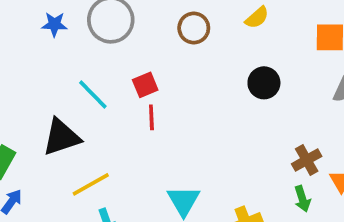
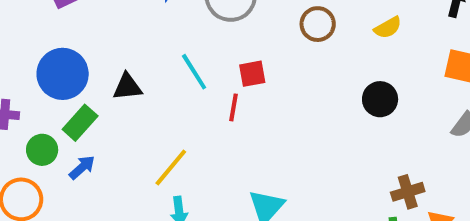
red line: (151, 117) -> (234, 107), moved
black triangle: (61, 137) -> (127, 87), moved, size x0.7
yellow line: (91, 184) -> (171, 167), turned -33

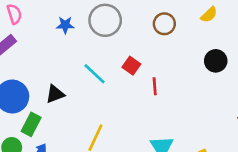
red square: (252, 74) -> (131, 66), turned -30
red line: (234, 107) -> (155, 86), moved

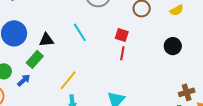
red square: (131, 66) -> (122, 35), moved, turned -32
green rectangle: (31, 124) -> (35, 59), moved

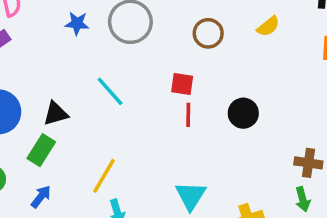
black circle: (173, 46) -> (243, 113), moved
blue arrow: (24, 80) -> (41, 197), moved
brown cross: (187, 92) -> (308, 163), turned 35

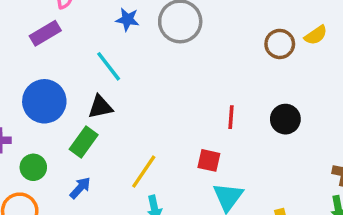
brown circle: (208, 33) -> (280, 44), moved
red square: (182, 84) -> (209, 160), moved
cyan line: (110, 91) -> (109, 66), moved

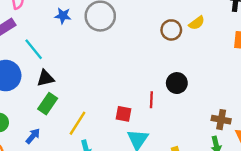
cyan line: (109, 66) -> (34, 49), moved
red line: (231, 117) -> (151, 100), moved
green rectangle: (84, 142) -> (48, 104), moved

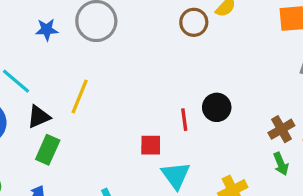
black circle: (177, 83) -> (217, 107), moved
brown cross: (221, 120) -> (281, 129), turned -30
yellow line: (78, 123) -> (80, 96), moved

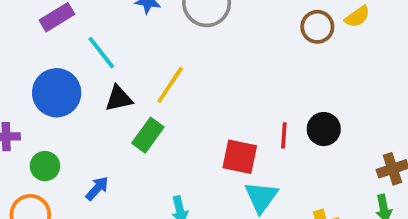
red square: (151, 145) -> (240, 157), size x1.4
green rectangle: (48, 150) -> (148, 135), moved

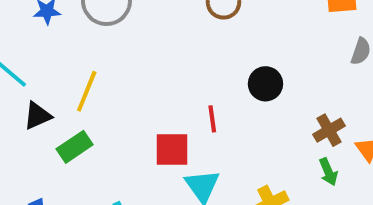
black circle: (324, 129) -> (265, 84), moved
green rectangle: (148, 135) -> (75, 147), turned 32

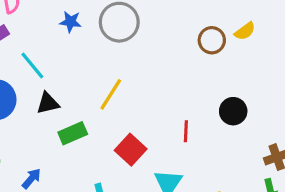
yellow line: (87, 91) -> (111, 94), moved
red square: (172, 150) -> (131, 150), moved, turned 32

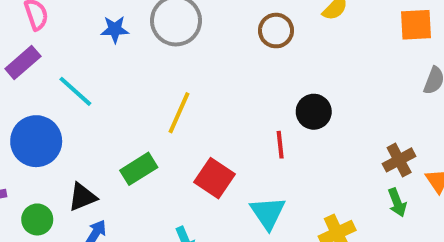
brown circle: (212, 40) -> (276, 31), moved
black triangle: (48, 103) -> (82, 197), moved
black circle: (233, 111) -> (314, 112), moved

